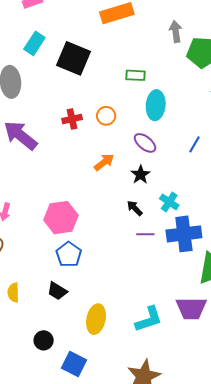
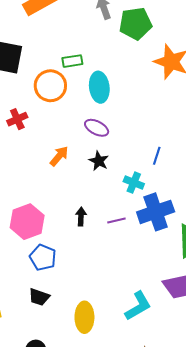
orange circle: (106, 116) -> (50, 86), moved, size x1.6
blue line: (194, 144) -> (157, 156), moved
black arrow: (135, 208) -> (81, 217), moved, turned 60

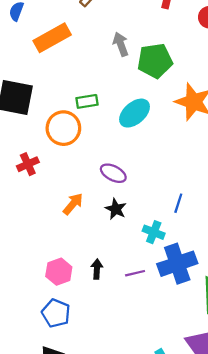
cyan ellipse: (99, 87) -> (135, 113), moved, turned 56
pink hexagon: (27, 222) -> (59, 272), moved, size x0.7

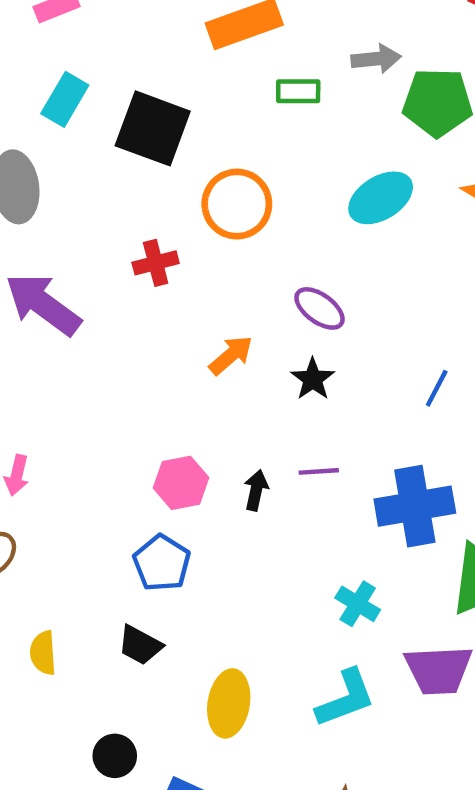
gray arrow: (121, 44) -> (376, 59), turned 95
green rectangle: (87, 101) -> (298, 91), moved
cyan cross: (154, 232) -> (358, 604), moved
purple line: (135, 273) -> (319, 471), moved

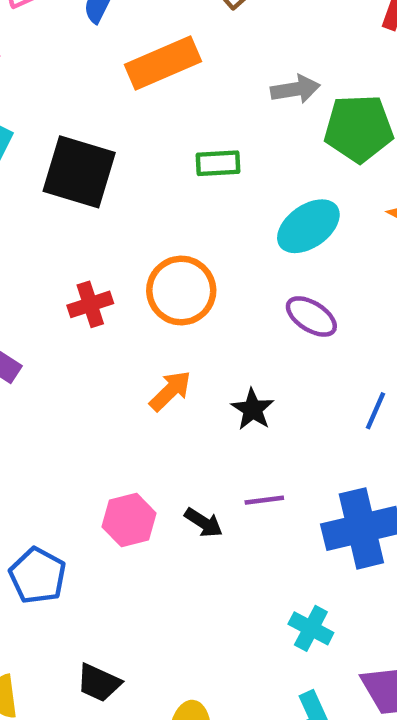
green rectangle: (298, 91) -> (218, 163), moved
orange circle: (237, 204) -> (181, 291), moved
purple ellipse: (320, 308) -> (311, 316), moved
black arrow: (256, 490) -> (204, 523), turned 114
blue pentagon: (162, 563) -> (38, 576), moved

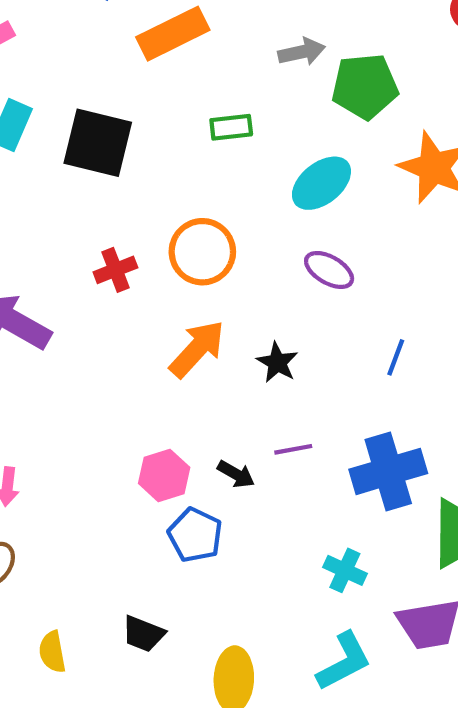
orange arrow: (170, 391) -> (197, 349), size x1.4
blue pentagon: (38, 576) -> (195, 535), moved

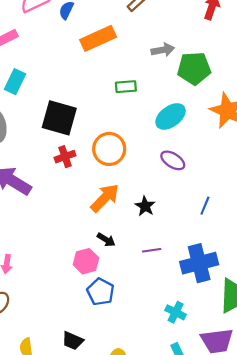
black square: (98, 143) -> (59, 118), moved
black arrow: (236, 474) -> (106, 240), moved

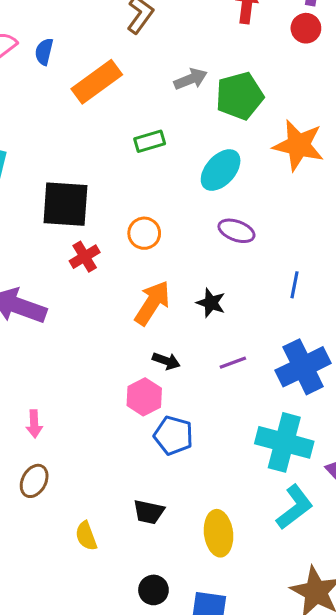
orange circle: (109, 149) -> (144, 233), size x0.7
cyan cross: (176, 312) -> (284, 442), size x1.8

